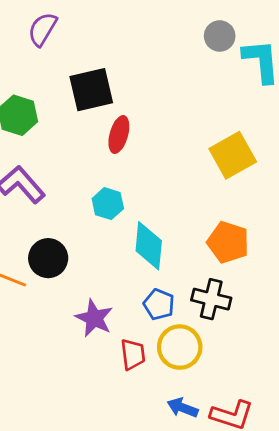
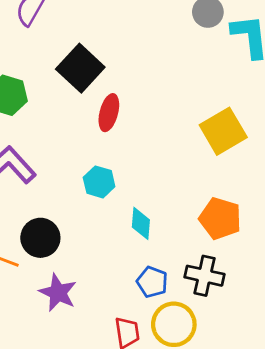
black square: (91, 90) -> (80, 68), turned -33
cyan diamond: (149, 246) -> (141, 223), size x0.7
purple star: (94, 318) -> (58, 293), moved

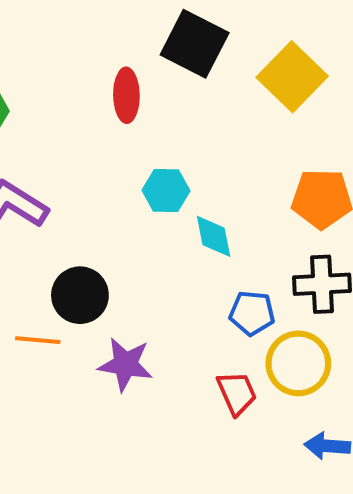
black square: (80, 68) -> (195, 44), moved
cyan hexagon: (99, 182) -> (166, 191), moved

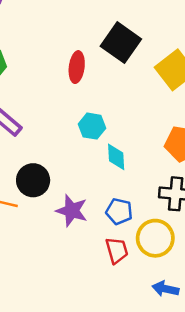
blue pentagon: (252, 313) -> (119, 211), moved
purple star: (125, 364) -> (72, 211), moved

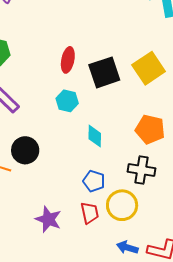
black square: (121, 43) -> (104, 72), moved, turned 32
cyan hexagon: (92, 126) -> (67, 101), moved
purple star: (72, 211) -> (48, 219), moved

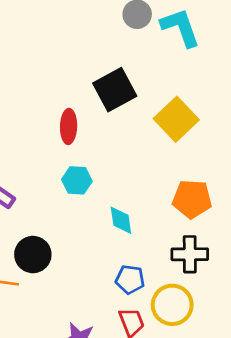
black square: (104, 72) -> (115, 90), moved

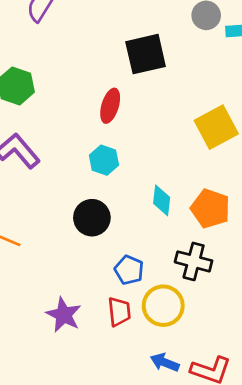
black square: (115, 90) -> (146, 54), moved
cyan diamond: (121, 220) -> (162, 200), moved
black circle: (33, 255) -> (92, 218), moved

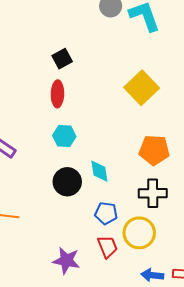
black square: (146, 54) -> (62, 59), moved, size x0.6
cyan diamond: (162, 200) -> (99, 171), moved

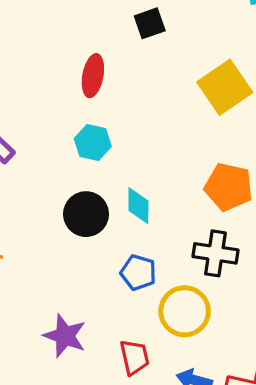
black square: (62, 59) -> (150, 23), moved
red trapezoid: (107, 247) -> (134, 357), moved

